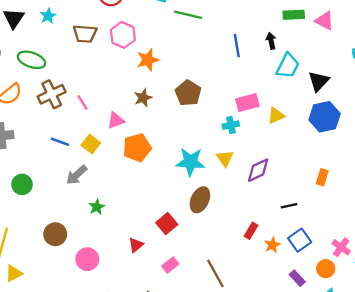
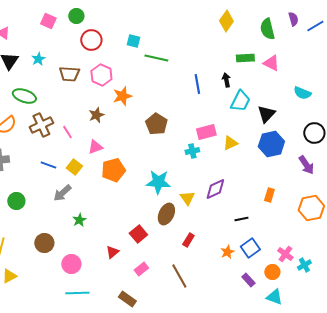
brown star: (143, 98) -> (96, 115), moved
yellow triangle: (225, 158) -> (187, 198), moved
red rectangle: (251, 231) -> (188, 240), moved

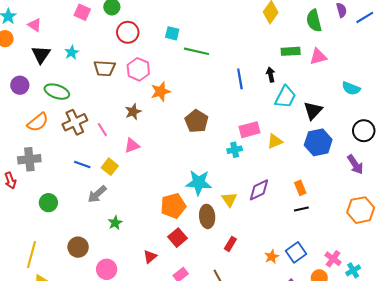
pink triangle: (271, 63) -> (318, 57), turned -42
orange pentagon: (113, 170) -> (173, 206), moved
orange rectangle: (269, 195) -> (300, 188), moved, turned -40
brown ellipse: (166, 214) -> (207, 216), turned -30
black line: (241, 219) -> (301, 209), moved

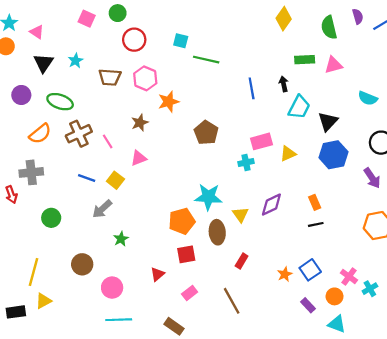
red square: (177, 238) -> (186, 254), turned 30

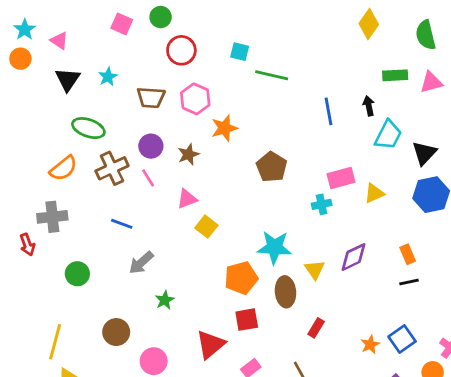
purple circle: (21, 95) -> (151, 146), moved
yellow square: (115, 180) -> (206, 227), moved
red triangle: (157, 274) -> (211, 345), size x1.6

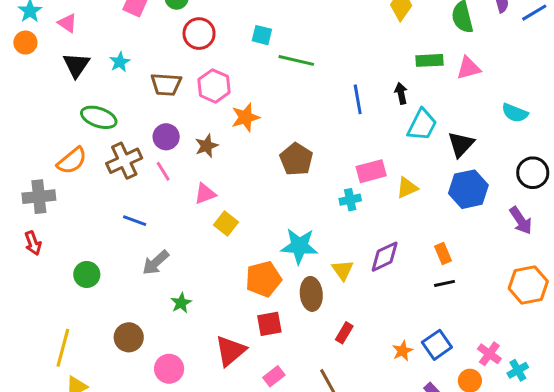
gray cross: (52, 217) -> (39, 197), moved

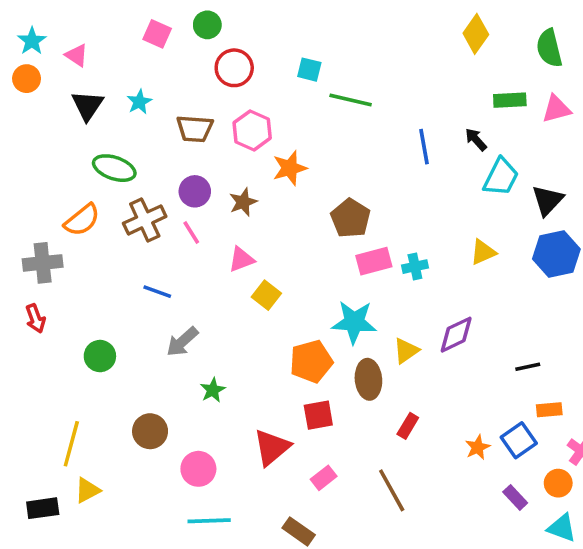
black arrow: (401, 93) -> (476, 139), turned -30
pink rectangle: (371, 171) -> (374, 261), moved
orange rectangle: (443, 254) -> (549, 410), moved, turned -72
yellow triangle: (343, 270) -> (406, 351), turned 30

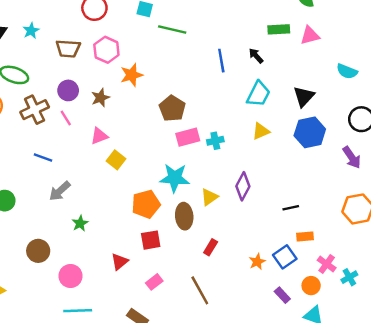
cyan trapezoid: (501, 177) -> (258, 94), moved
purple diamond: (456, 335) -> (243, 186), turned -36
red triangle: (272, 447) -> (120, 262), size x0.7

